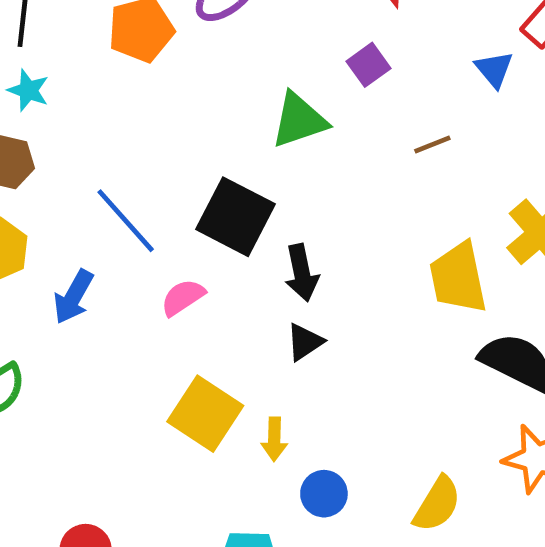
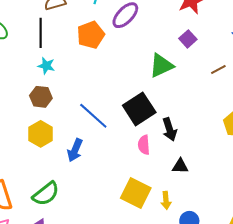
black square: (235, 217) -> (139, 109), turned 36
pink semicircle: (183, 297) -> (144, 145), moved, turned -54
black triangle: (305, 342) -> (180, 166), moved, turned 42

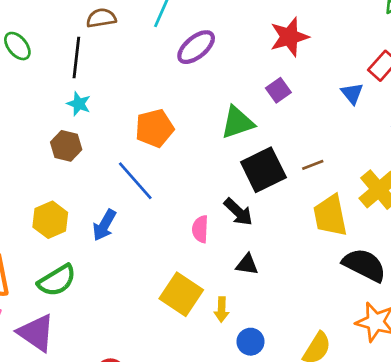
orange pentagon: (91, 35) -> (154, 128), moved
brown line: (218, 69) -> (313, 165), moved
black square: (139, 109) -> (263, 170), moved
black arrow: (170, 129) -> (238, 212), turned -35
yellow hexagon: (41, 134) -> (50, 220), moved

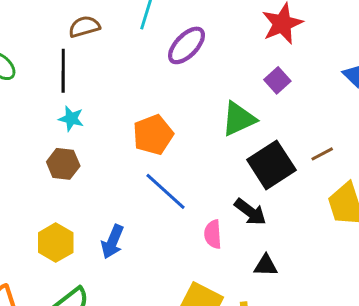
blue line: (135, 181) -> (166, 191), moved

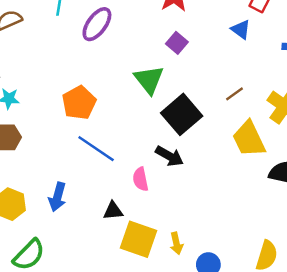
green triangle: (239, 119) -> (149, 80), turned -36
brown line: (322, 154) -> (234, 94), moved
black triangle: (266, 265) -> (113, 211), moved

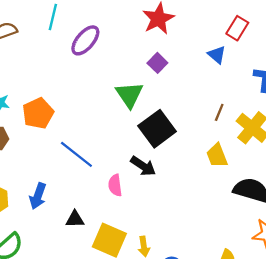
brown line: (234, 94) -> (219, 112), moved, turned -36
orange pentagon: (79, 103) -> (38, 113), moved
yellow trapezoid: (249, 139) -> (217, 156), size x0.7
black triangle: (113, 211) -> (75, 219), moved

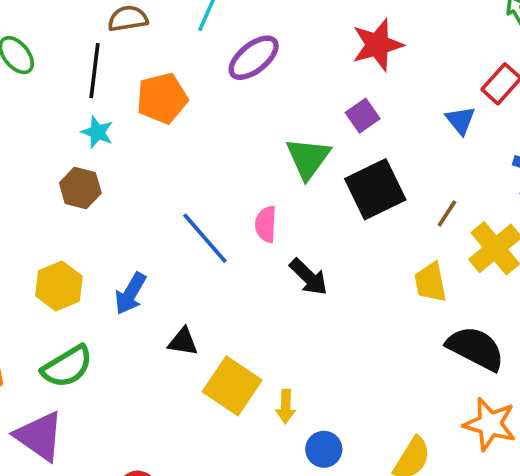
orange pentagon: (38, 113) -> (162, 98), moved
black square: (157, 129) -> (375, 189), moved
pink semicircle: (115, 185) -> (266, 224), moved

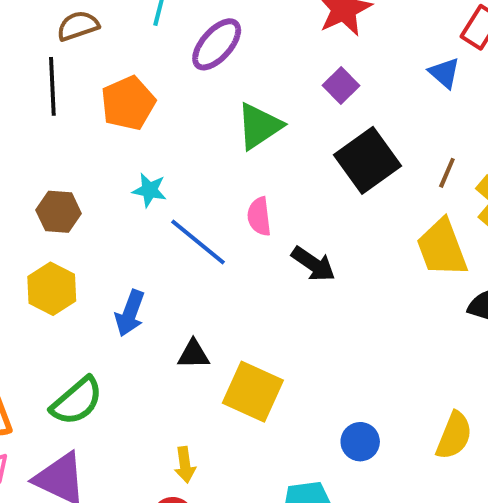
cyan star: (97, 132) -> (149, 190), moved
green triangle: (308, 158) -> (259, 126), moved, turned 30
yellow trapezoid: (430, 282) -> (442, 248), size x1.4
yellow hexagon: (59, 286) -> (52, 289), moved
yellow arrow: (286, 406) -> (185, 465), moved

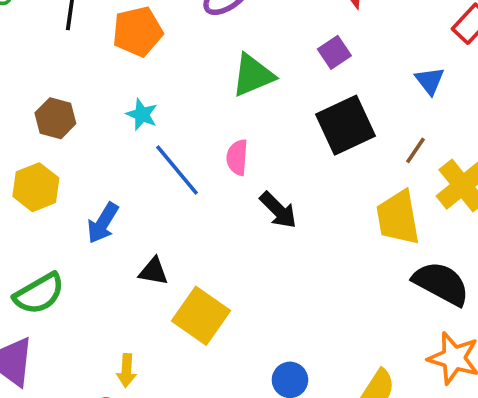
blue triangle: (444, 73) -> (430, 81), moved

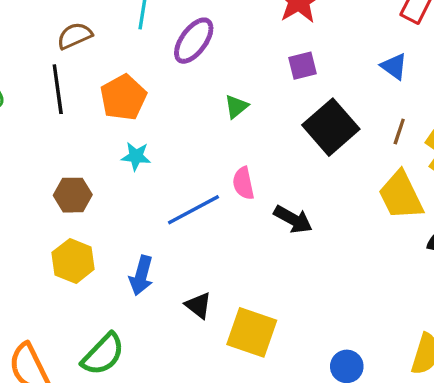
purple square: (334, 52) -> (303, 66), turned 36
green triangle: (253, 75) -> (236, 107), size x0.6
cyan star: (142, 114) -> (136, 156), moved
blue line: (177, 170) -> (193, 210), turned -62
black triangle: (153, 271) -> (198, 305), turned 44

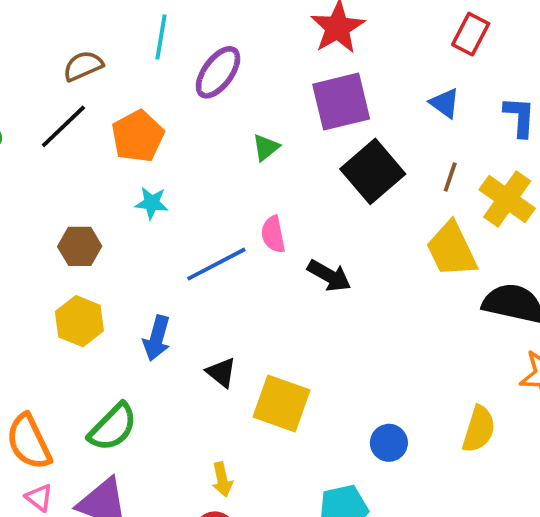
purple square: (303, 66) -> (341, 102), size x1.8
black line: (58, 89) -> (63, 126), turned 54

